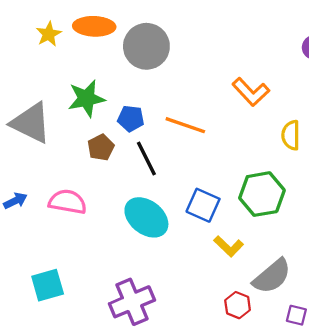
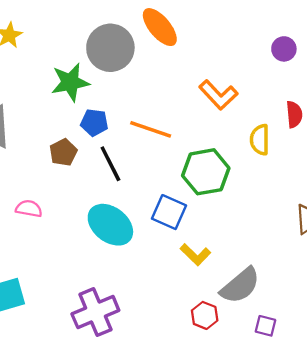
orange ellipse: (94, 26) -> (160, 27), moved, turned 48
green star: (86, 99) -> (70, 82), moved
green hexagon: (262, 194) -> (206, 172), moved
pink semicircle: (68, 202) -> (29, 209), size x0.7

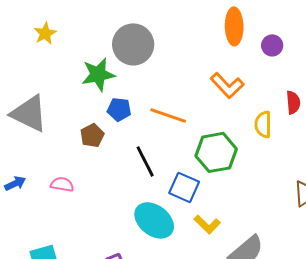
orange ellipse: (160, 27) -> (234, 26), moved, turned 39
purple circle: (284, 49) -> (272, 45), moved
black line: (110, 164) -> (145, 161), moved
cyan ellipse: (110, 225) -> (154, 220), moved

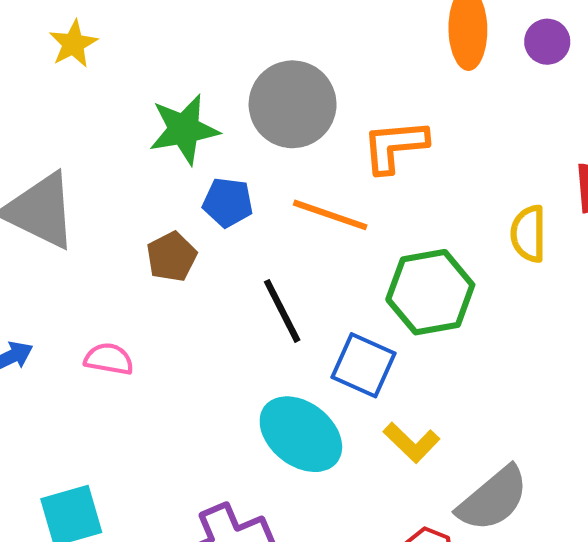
gray circle: (133, 44) -> (293, 104), moved
purple circle: (272, 45) -> (547, 42), moved
orange L-shape: (227, 85) -> (395, 146), moved, turned 128

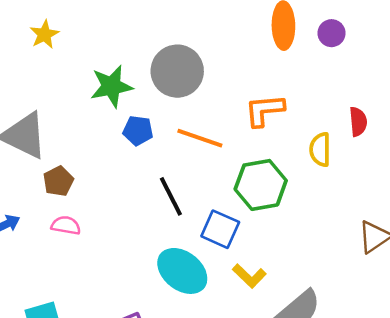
orange L-shape: (395, 146) -> (264, 110), moved
brown pentagon: (171, 257) -> (58, 181), moved

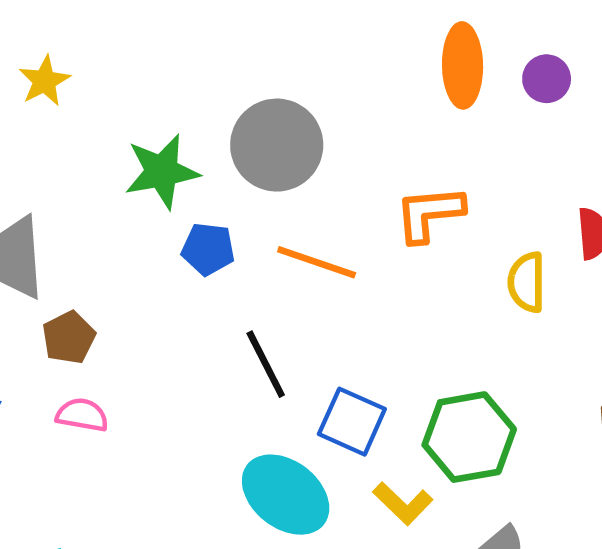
green hexagon: (261, 185) -> (469, 437), moved

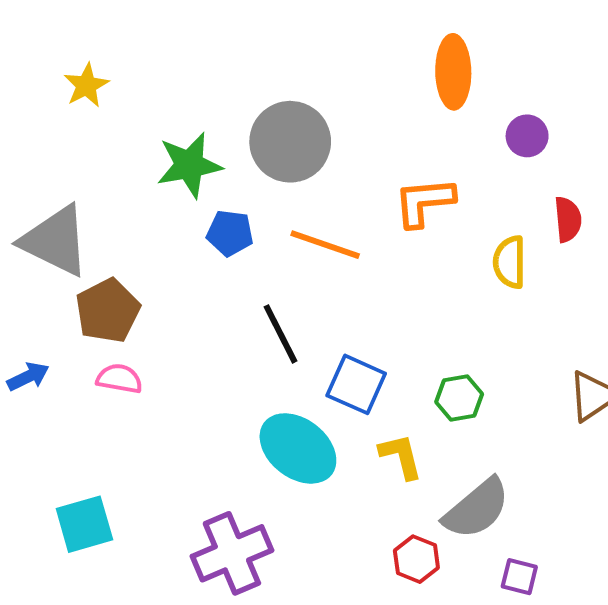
purple circle: (547, 79) -> (527, 136), moved
brown pentagon: (69, 337) -> (108, 311), size x1.4
green hexagon: (469, 437) -> (459, 398), size x0.6
yellow L-shape: (403, 503) -> (401, 456), turned -148

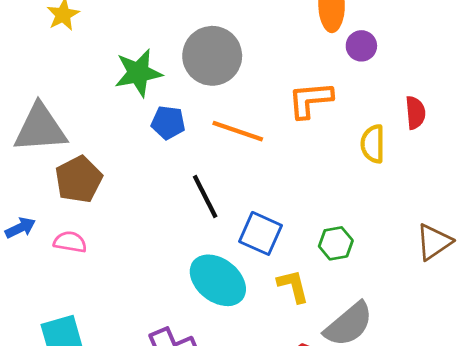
purple circle: (527, 136) -> (361, 46), moved
gray triangle: (55, 241) -> (40, 128), turned -30
pink semicircle: (119, 379) -> (70, 242), moved

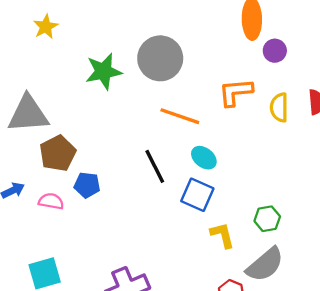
blue pentagon: (168, 123) -> (87, 185), moved
yellow semicircle: (373, 144) -> (279, 107), moved
green hexagon: (336, 243) -> (267, 219), moved
cyan ellipse: (218, 280) -> (204, 158), moved, size x0.6

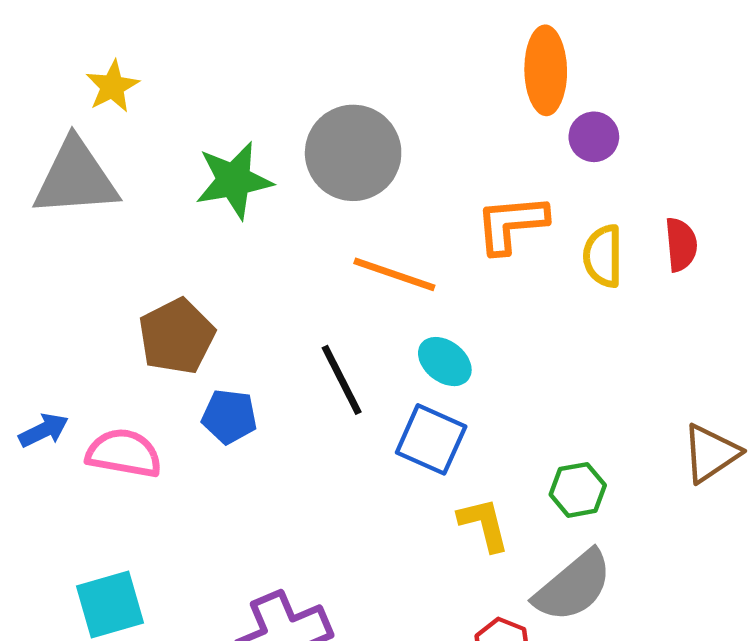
gray triangle: (28, 114) -> (76, 178), moved
brown pentagon: (58, 153) -> (177, 336), moved
blue pentagon: (87, 185) -> (229, 417), moved
pink semicircle: (51, 201) -> (124, 453), size x1.4

